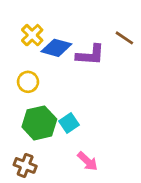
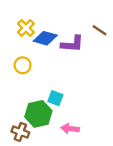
green hexagon: (39, 123) -> (38, 114), moved
cyan square: (69, 123) -> (55, 98), turned -35
pink arrow: (88, 161) -> (70, 129), turned 144

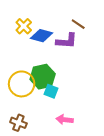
brown line: (99, 30) -> (78, 24), moved
yellow circle: (23, 65) -> (22, 84), moved, size x1.6
green hexagon: (38, 114) -> (43, 77), moved

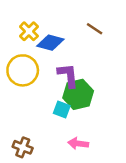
purple L-shape: (67, 41) -> (68, 75), moved, turned -100
green hexagon: (43, 77) -> (78, 94), moved
yellow circle: (22, 84) -> (23, 70), moved

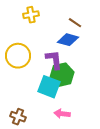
yellow cross: (29, 31) -> (31, 15), moved, turned 35
blue diamond: (50, 43) -> (68, 40), moved
cyan square: (62, 109) -> (49, 87), size x1.6

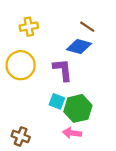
yellow cross: (31, 15) -> (29, 27), moved
green hexagon: (62, 75) -> (78, 108), moved
cyan square: (49, 87) -> (57, 101), size x0.6

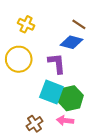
yellow cross: (29, 27) -> (26, 24), turned 35
cyan square: (57, 101) -> (51, 92), size x1.6
brown cross: (21, 136) -> (35, 124), moved, turned 35

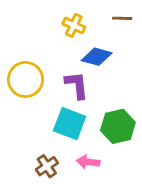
yellow cross: (26, 24) -> (74, 25), moved
brown line: (79, 24) -> (122, 18), moved, turned -32
green hexagon: (70, 98) -> (118, 126), moved

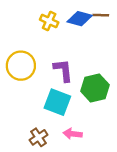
yellow cross: (74, 25) -> (49, 21), moved
blue diamond: (97, 57) -> (80, 19), moved
green hexagon: (118, 126) -> (95, 88), moved

